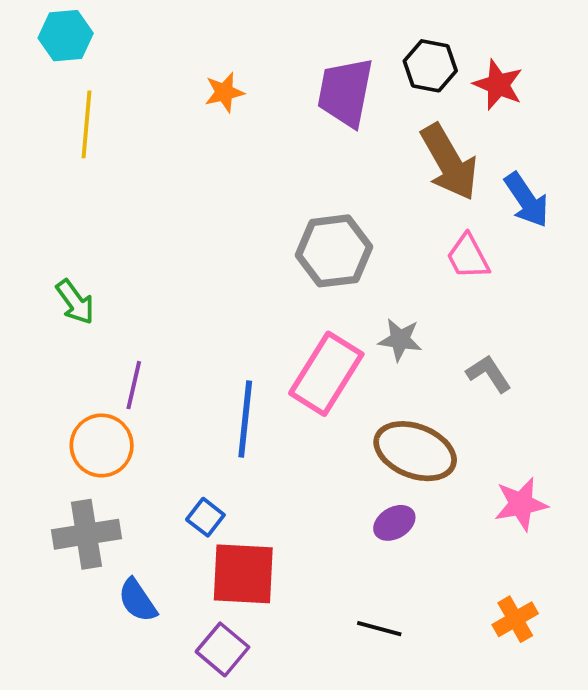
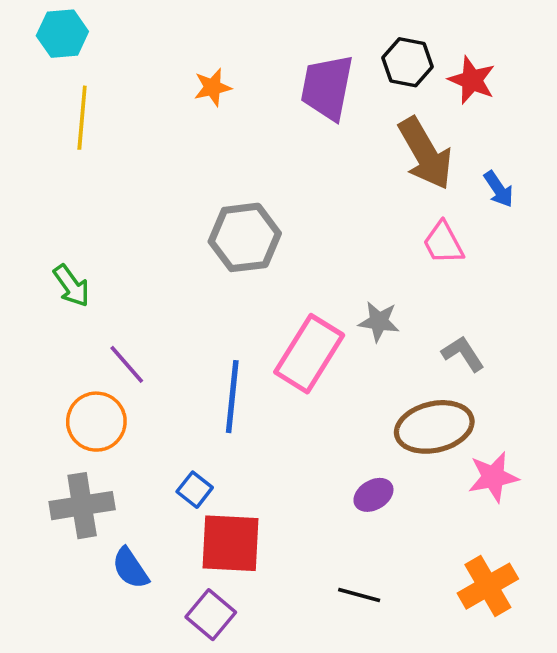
blue arrow: (527, 200) -> (499, 189), size x0.7
gray hexagon: (334, 251) -> (245, 237), moved
purple line: (134, 385) -> (127, 364), turned -54
brown ellipse: (415, 451) -> (434, 427), moved, turned -34
orange cross: (515, 619) -> (488, 586), size x1.4

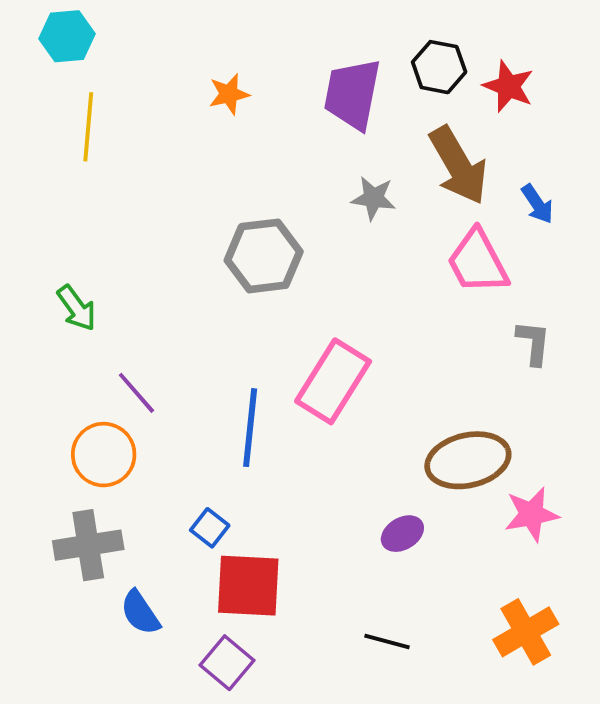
pink trapezoid: (443, 243) -> (478, 262), size x1.4
gray star: (379, 321) -> (373, 198), moved
gray L-shape: (463, 354) -> (533, 343), moved, turned 39

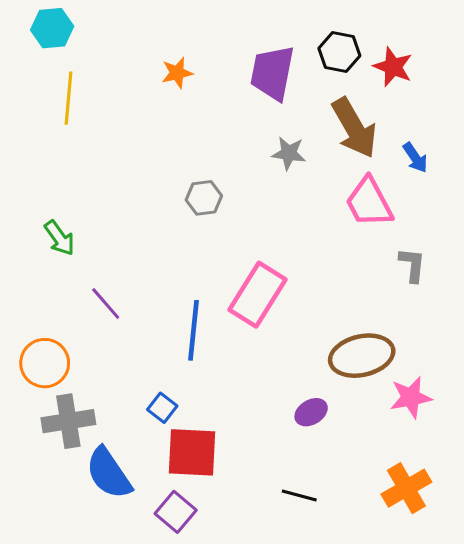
gray hexagon: (264, 256) -> (204, 198), size x0.6
orange circle: (104, 455) -> (45, 363), moved
blue semicircle: (140, 613) -> (109, 473), size x1.5

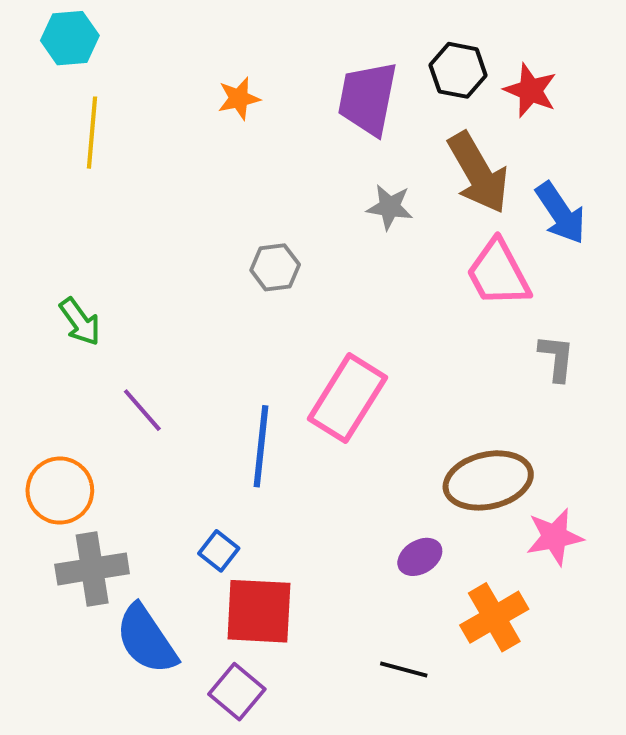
blue arrow: (415, 158) -> (561, 213), size x1.5
orange cross: (406, 488) -> (494, 617), moved

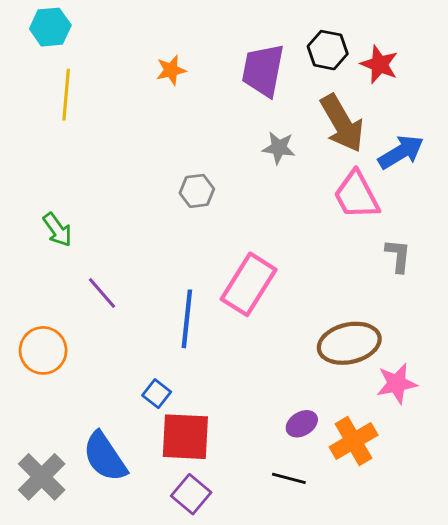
blue arrow: (561, 213) -> (401, 152), turned -87
purple ellipse: (420, 557) -> (302, 424), moved
gray cross: (92, 569) -> (42, 477), moved, turned -36
purple square: (237, 692) -> (191, 494), moved

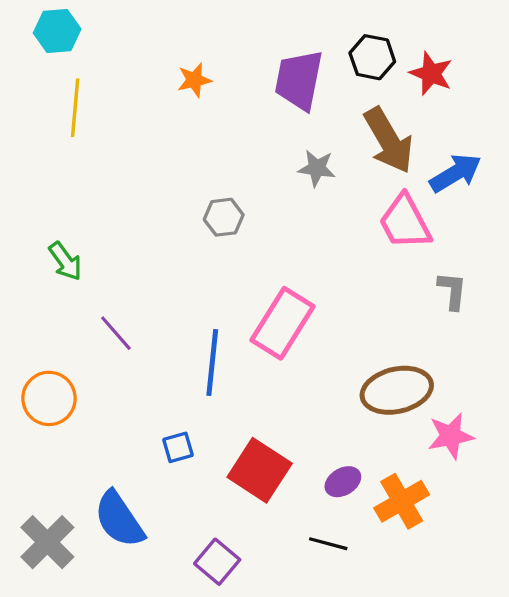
blue square: (157, 394) -> (178, 447), turned 36
red square: (185, 437) -> (260, 470), moved, turned 30

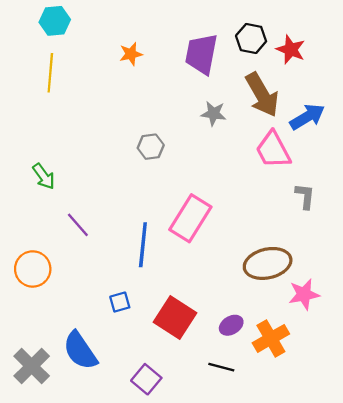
cyan hexagon: (57, 31) -> (55, 21), moved

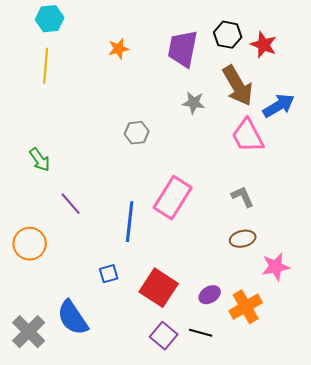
gray L-shape: (305, 196) -> (243, 197), moved, turned -30
brown ellipse: (268, 263) -> (243, 239), size x0.6
purple square: (146, 379) -> (164, 336), moved

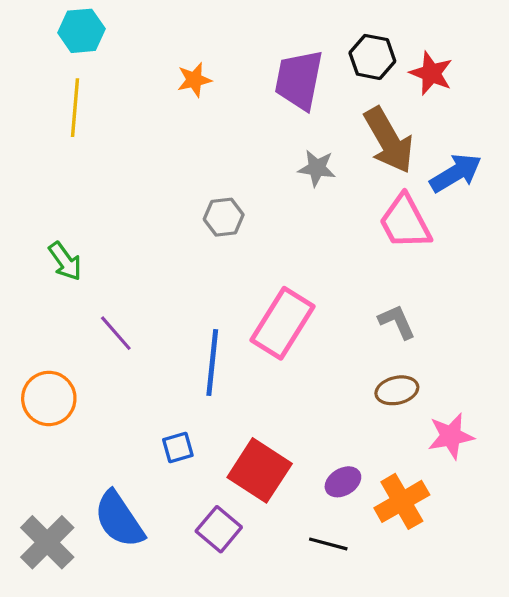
purple square: (164, 336) -> (219, 529), moved

